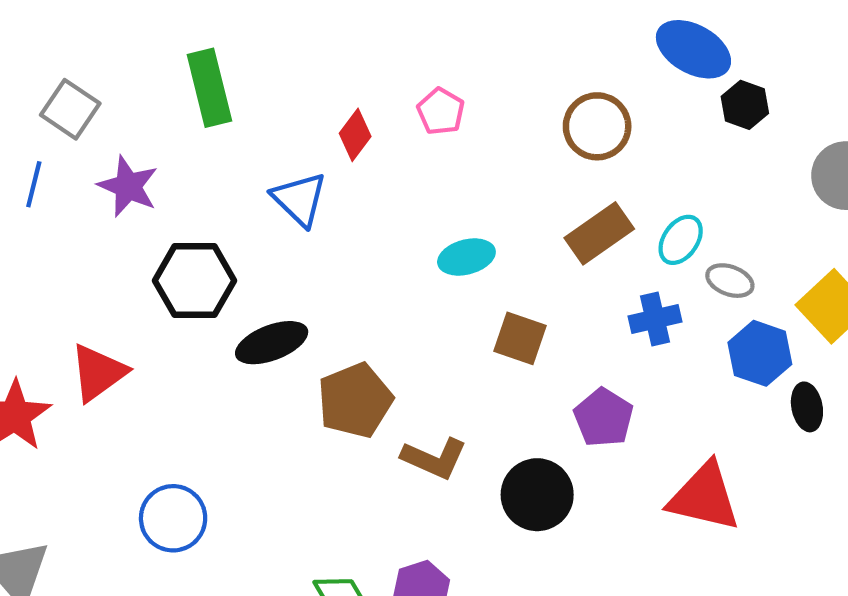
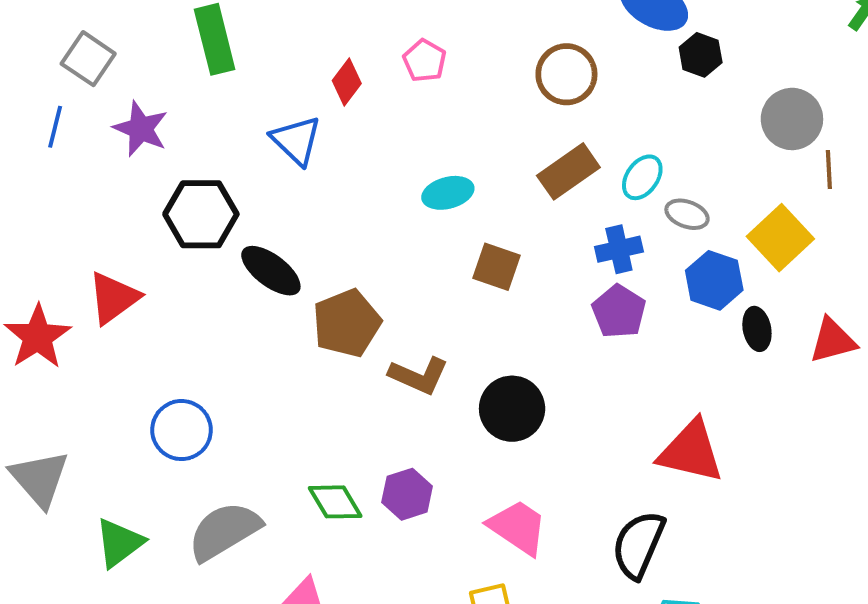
black ellipse: (272, 343) -> (271, 271), turned 58
purple pentagon: (604, 418) -> (619, 311), moved
red triangle: (704, 497) -> (691, 451), moved

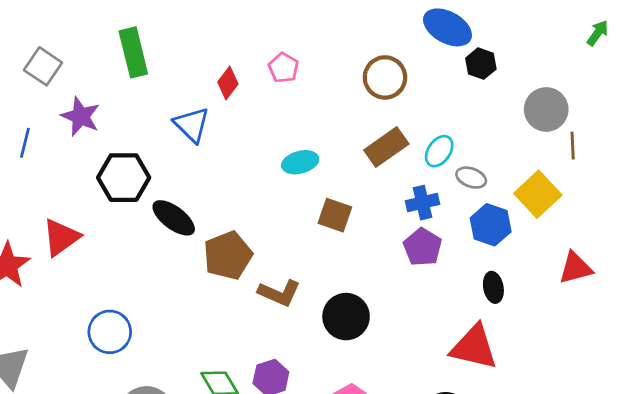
blue line: (55, 127) -> (25, 143), moved
black ellipse: (757, 329) -> (493, 287), moved

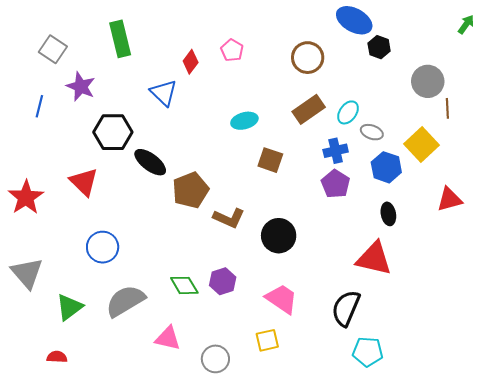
red triangle: (61, 237) -> (84, 182), moved, turned -40

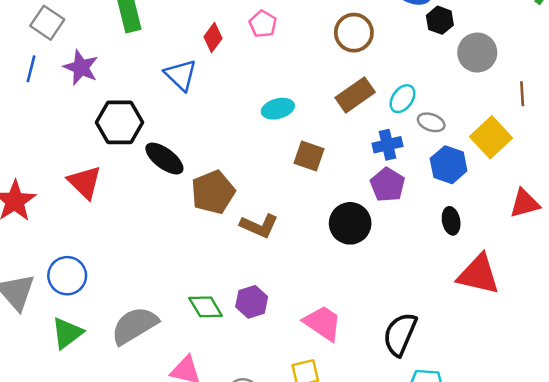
gray circle: (428, 81) -> (477, 53), moved
blue line: (39, 106) -> (31, 69), moved
black circle: (279, 236) -> (350, 223), moved
blue circle: (103, 247) -> (67, 276), moved
red triangle: (374, 258) -> (479, 274), moved

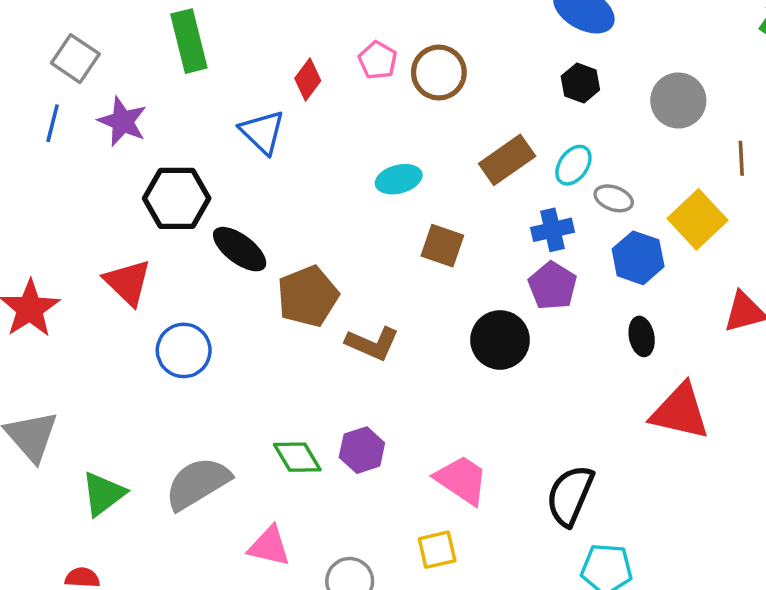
black hexagon: (440, 20) -> (580, 83), moved
brown circle: (354, 33) -> (439, 73), moved
blue circle: (67, 276) -> (184, 350), moved

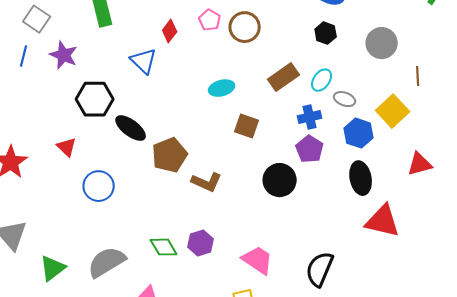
red triangle: (128, 282) -> (67, 147), size x0.7
black ellipse: (642, 336) -> (361, 178), size x1.5

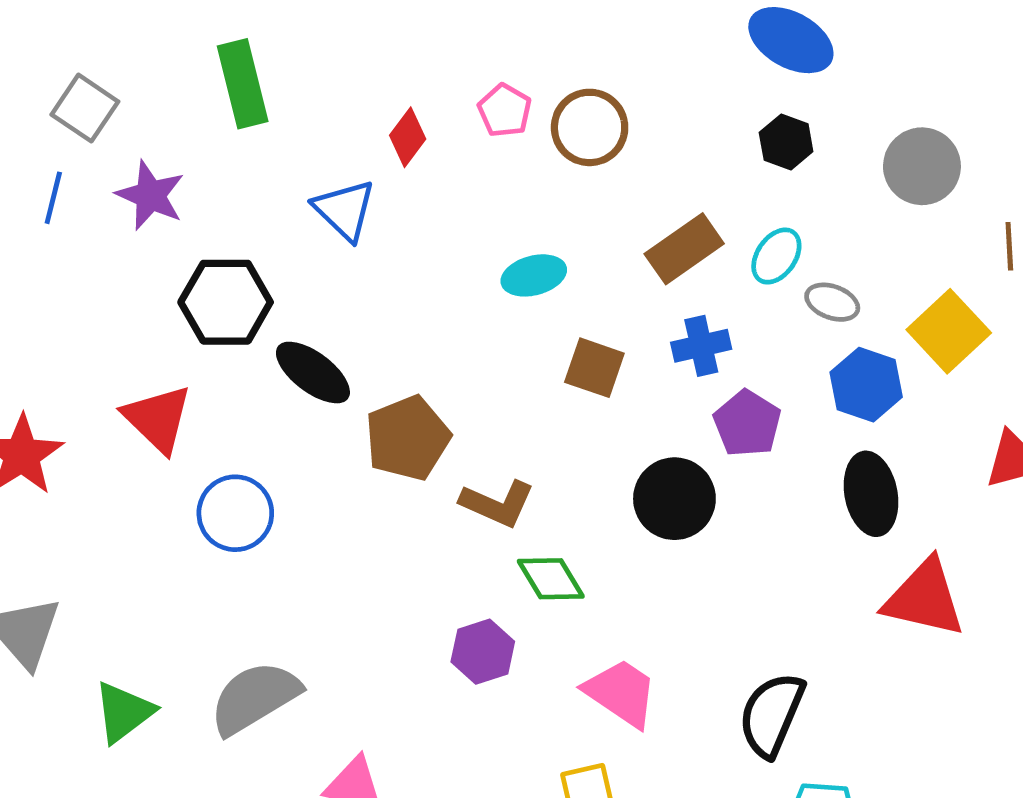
blue cross: (310, 117) -> (701, 346), moved
red triangle: (67, 147) -> (158, 419), size x1.5
green diamond: (164, 247) -> (551, 579), moved

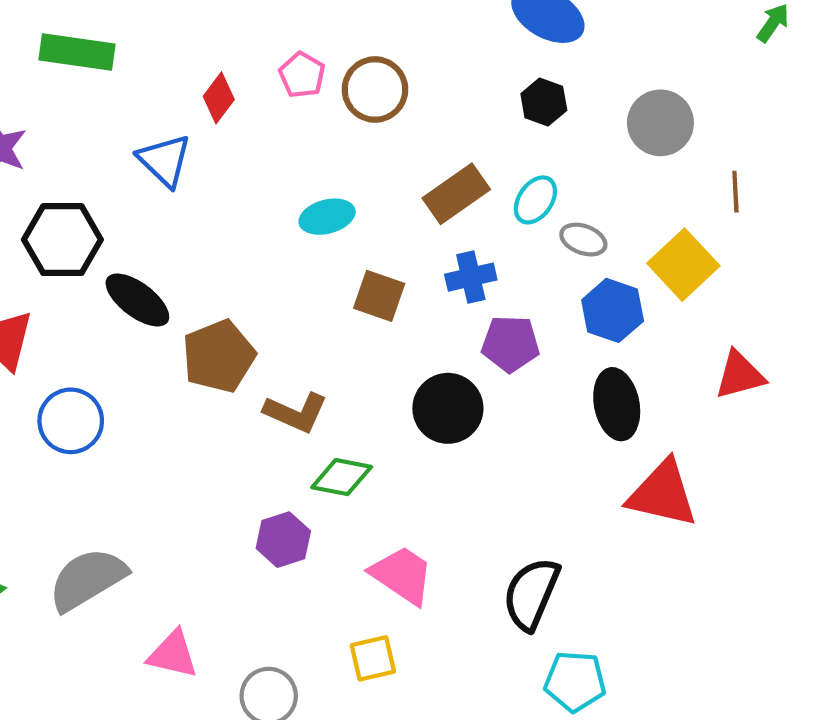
green rectangle: (243, 84) -> (77, 52), turned -68
purple pentagon: (747, 423) -> (510, 344), turned -30
green diamond: (551, 579) -> (342, 477), turned -48

